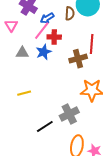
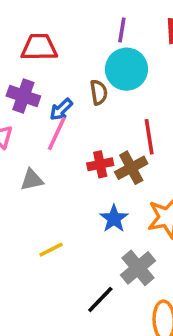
red cross: (54, 37) -> (100, 164), moved
blue star: (44, 52) -> (114, 219), moved

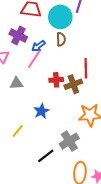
cyan circle: (127, 69) -> (60, 17), moved
blue star: (114, 219) -> (41, 111), moved
yellow line: (51, 250) -> (18, 131), moved, turned -32

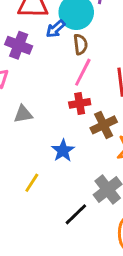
blue arrow: (38, 46) -> (56, 29), moved
pink line: (34, 59) -> (83, 72), moved
brown cross: (73, 84) -> (104, 125), moved

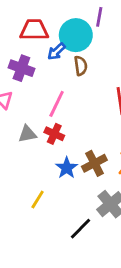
pink line: (83, 72) -> (57, 104), moved
red cross: (80, 103) -> (54, 134), moved, turned 36
brown cross: (104, 125) -> (94, 163), moved

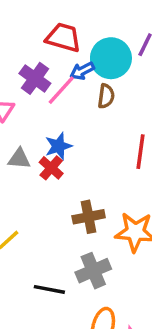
pink line: (57, 104) -> (61, 90), moved
blue star: (67, 168) -> (58, 146), moved
black line: (81, 229) -> (49, 289), turned 40

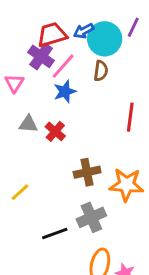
red trapezoid: (63, 38) -> (52, 35), moved, turned -32
blue arrow: (82, 71) -> (84, 31), moved
blue star: (58, 146) -> (65, 91), moved
black line: (49, 289) -> (55, 233), turned -30

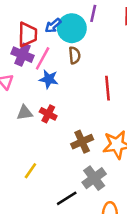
red trapezoid: (52, 35) -> (28, 34), turned 120
blue star: (65, 91) -> (49, 79), turned -30

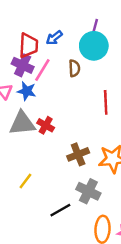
cyan circle: (72, 28) -> (94, 46), moved
blue star: (49, 79) -> (27, 91), moved
gray triangle: (25, 113) -> (22, 123), size x1.6
gray cross: (94, 178) -> (88, 191), turned -30

